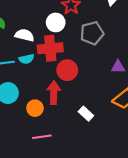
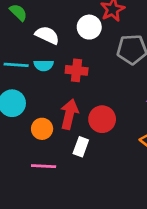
red cross: (50, 48) -> (77, 70), moved, size x0.7
red circle: (67, 70) -> (102, 119), moved
white rectangle: (86, 114) -> (81, 147), moved, turned 56

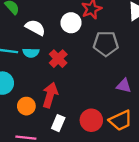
red cross: (77, 70) -> (58, 59), turned 36
red circle: (102, 119) -> (91, 120), moved

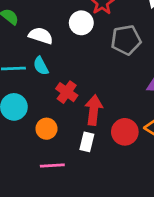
cyan semicircle: (31, 53) -> (41, 66), turned 70
red cross: (58, 59) -> (67, 92), moved
red arrow: (50, 95) -> (94, 110), moved

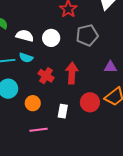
white circle: (81, 23) -> (51, 38), moved
cyan semicircle: (41, 66) -> (26, 58), turned -40
red arrow: (94, 110) -> (72, 73), moved

